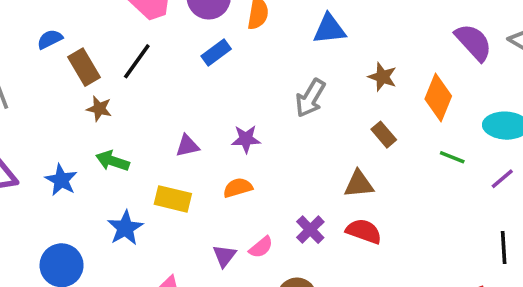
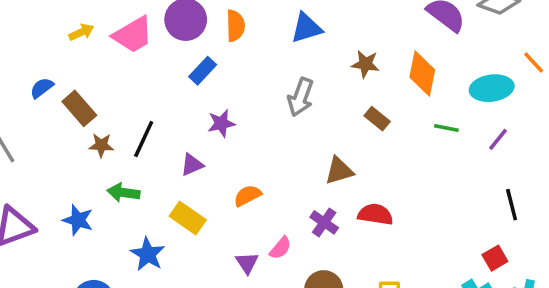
black line: (137, 61) -> (144, 139), moved
purple star: (246, 139) -> (221, 123), moved
brown triangle: (359, 184) -> (339, 171), moved
yellow rectangle: (173, 199) -> (188, 218), turned 32

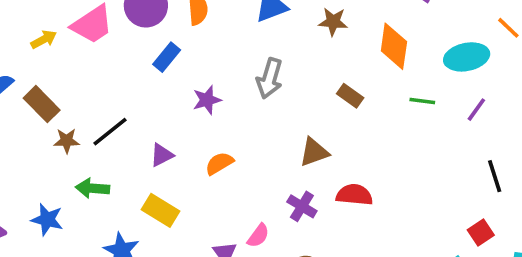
yellow arrow: (81, 32) -> (44, 39), moved
brown star: (365, 64) -> (333, 22), moved
purple star: (221, 123) -> (207, 100), moved
black line: (144, 139) -> (110, 132), turned 30
orange semicircle: (248, 196) -> (219, 163), moved

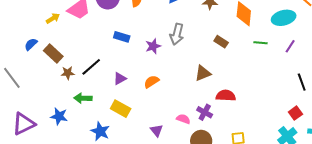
blue rectangle: (167, 57) -> (122, 37), moved, turned 70
purple star: (207, 100) -> (153, 46), moved
purple cross: (302, 206) -> (205, 112), moved
pink semicircle: (258, 236) -> (183, 119), moved, turned -104

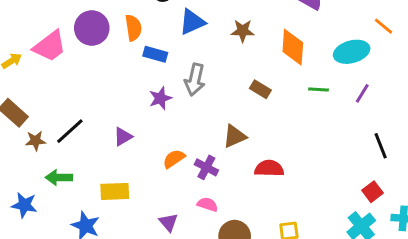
blue rectangle: (122, 37) -> (155, 54), moved
purple triangle: (120, 79) -> (123, 137), moved
orange semicircle: (151, 82) -> (174, 159), moved
yellow rectangle: (121, 109) -> (115, 191), turned -30
purple cross: (205, 112) -> (206, 167), moved

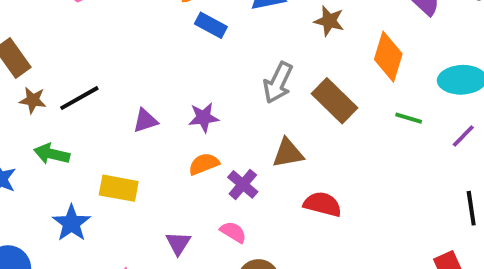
gray arrow: (195, 80) -> (278, 83), moved
brown rectangle: (260, 89) -> (335, 101), size x1.6
purple star: (160, 98) -> (204, 117), moved

